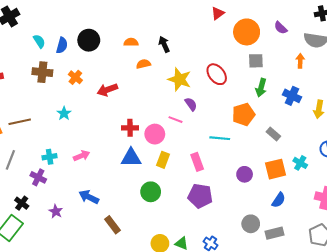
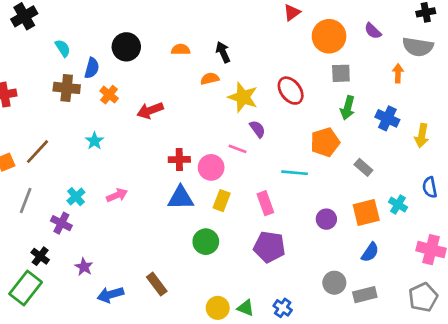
blue semicircle: (62, 45) -> (92, 68), moved
orange semicircle: (143, 64) -> (210, 79), moved
brown line: (20, 122) -> (38, 152), turned -35
cyan cross: (50, 157) -> (76, 197), turned -32
blue arrow: (89, 197) -> (110, 295), moved, turned -42

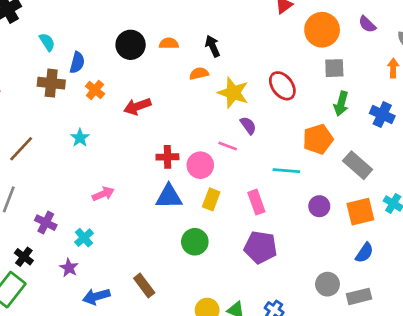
black circle: (126, 47) -> (131, 45), moved
gray rectangle: (363, 167) -> (358, 165), size x1.5
cyan cross: (76, 197) -> (84, 238), moved
purple circle: (326, 219) -> (319, 206), moved

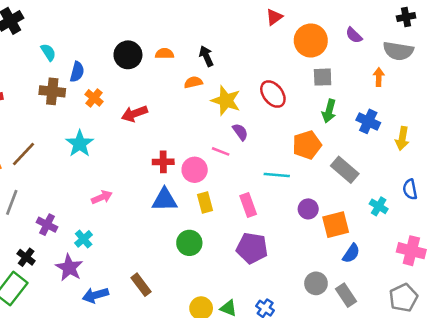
cyan star: (80, 138) -> (80, 144), size x1.5
yellow rectangle: (211, 199) -> (205, 202), turned -36
orange square: (360, 212) -> (336, 225), moved
purple star: (69, 268) -> (69, 268), size x1.5
gray rectangle: (359, 296) -> (346, 295), turned 70

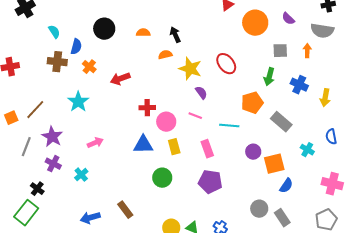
black circle: (128, 55) -> (104, 29), moved
gray square: (323, 77) -> (280, 51), moved
pink line: (221, 151) -> (195, 116), moved
red cross: (163, 162) -> (147, 108), moved
purple star: (69, 268) -> (52, 137), moved

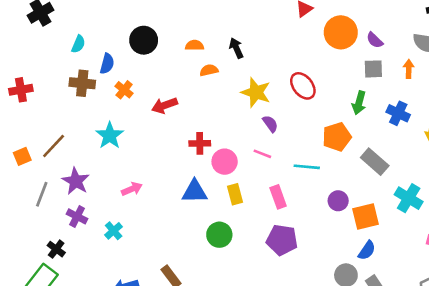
purple semicircle: (288, 19) -> (375, 40), moved
cyan semicircle: (54, 32) -> (78, 44), turned 56
orange semicircle: (165, 55) -> (209, 70), moved
cyan cross: (307, 150) -> (409, 198), size x1.5
blue semicircle: (286, 186) -> (367, 250), moved

